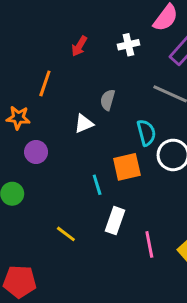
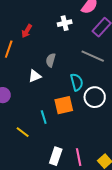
red arrow: (79, 46) -> (27, 31), moved
white rectangle: (115, 221) -> (56, 156), moved
yellow line: (66, 234) -> (23, 132), moved

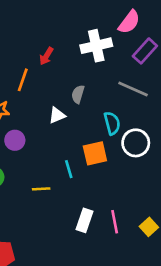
white cross: (65, 23) -> (96, 46), size x1.6
yellow line: (23, 132) -> (41, 189), turned -40

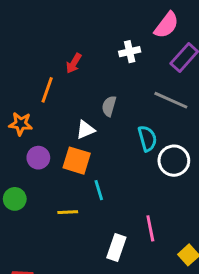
white cross: (96, 46) -> (130, 52), size x0.6
orange square: (95, 153) -> (77, 161), moved, turned 30
pink line: (115, 222) -> (150, 228), moved

